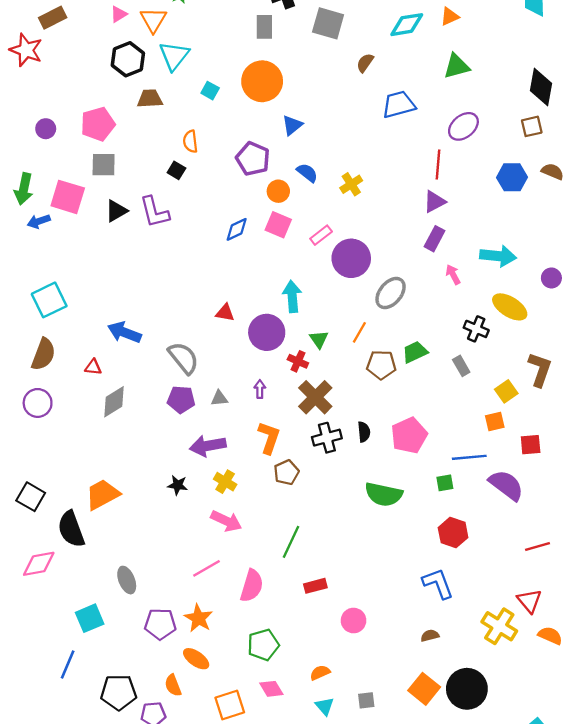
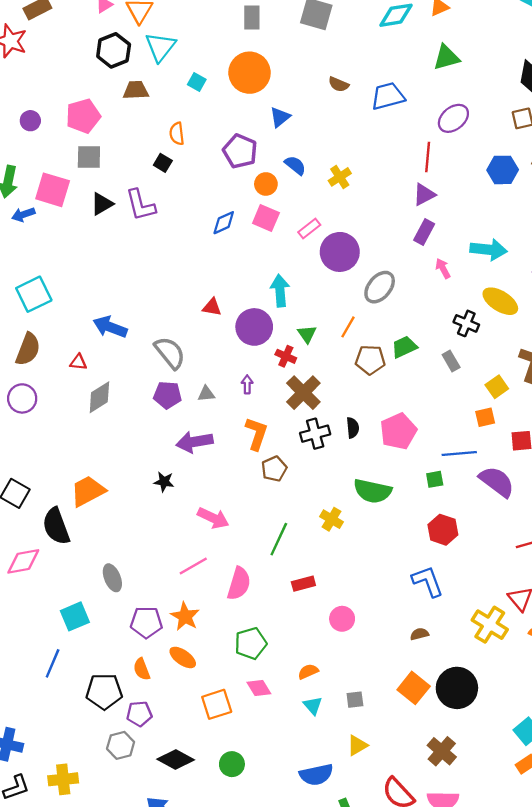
brown semicircle: (365, 63) -> (339, 84), moved, turned -102
yellow cross: (225, 482) -> (332, 519), moved
orange semicircle: (173, 685) -> (142, 669), moved

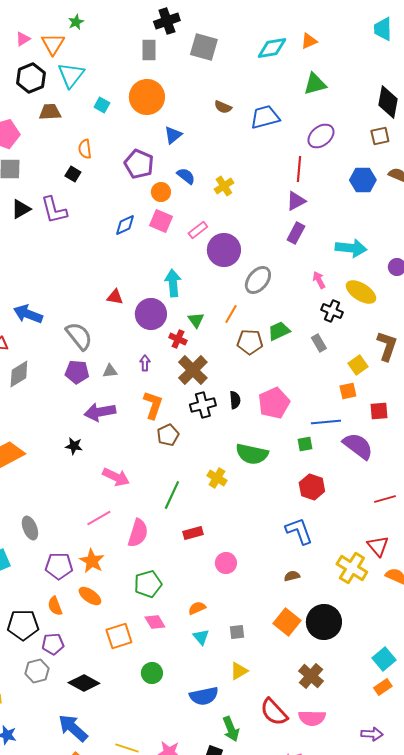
pink arrow: (443, 268) -> (319, 280), moved
green circle: (232, 764) -> (152, 673), moved

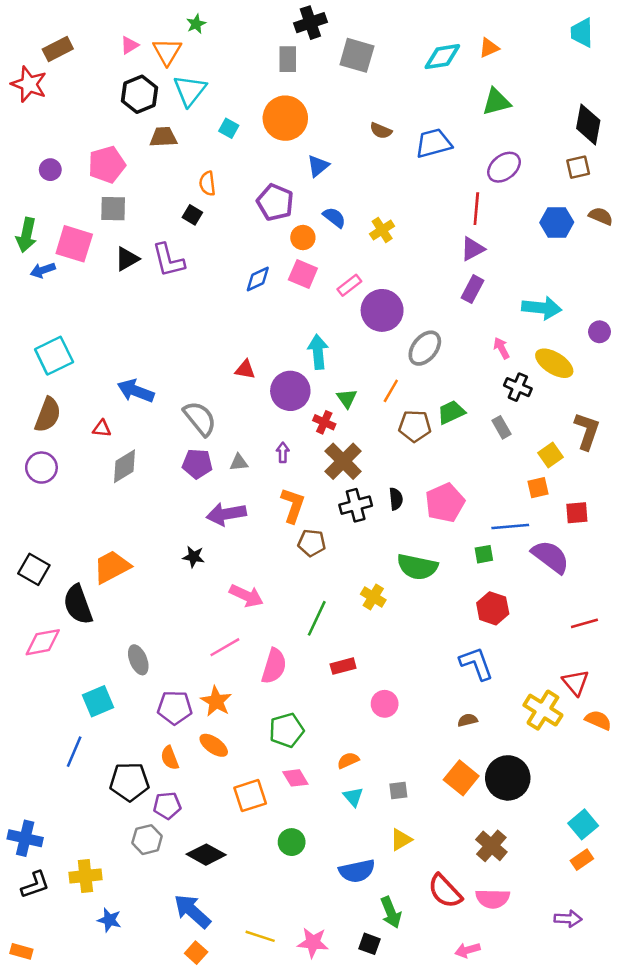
brown pentagon: (168, 435) -> (312, 543), turned 30

